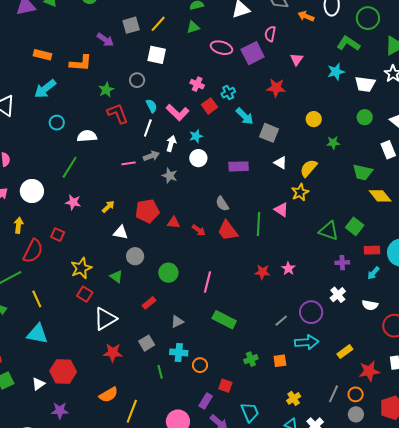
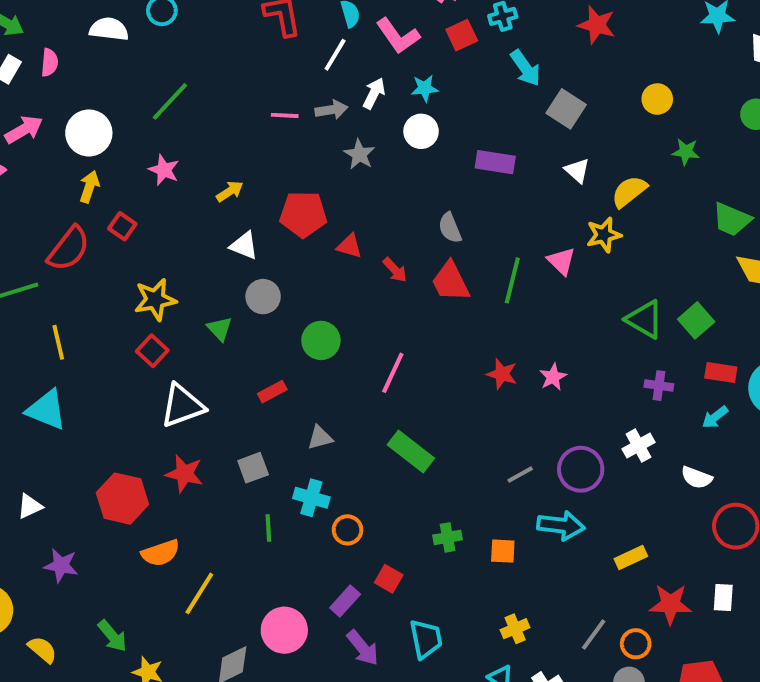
white semicircle: (87, 136) -> (109, 29), moved
yellow arrow: (19, 225) -> (89, 187), moved
red hexagon: (63, 371) -> (122, 499), moved

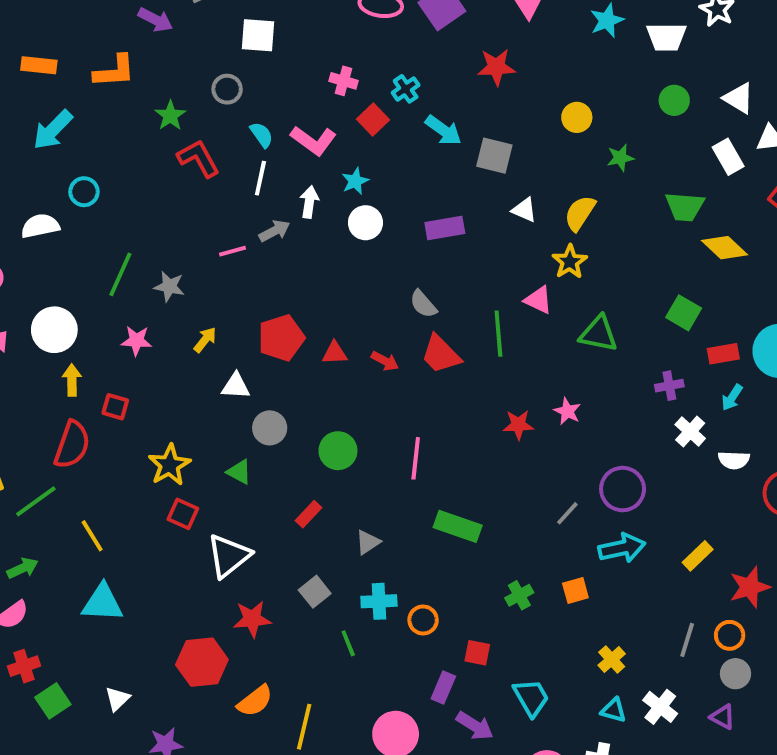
gray star: (359, 154) -> (169, 286), moved
green triangle: (645, 319) -> (599, 334), moved
white cross: (638, 446) -> (690, 431), moved

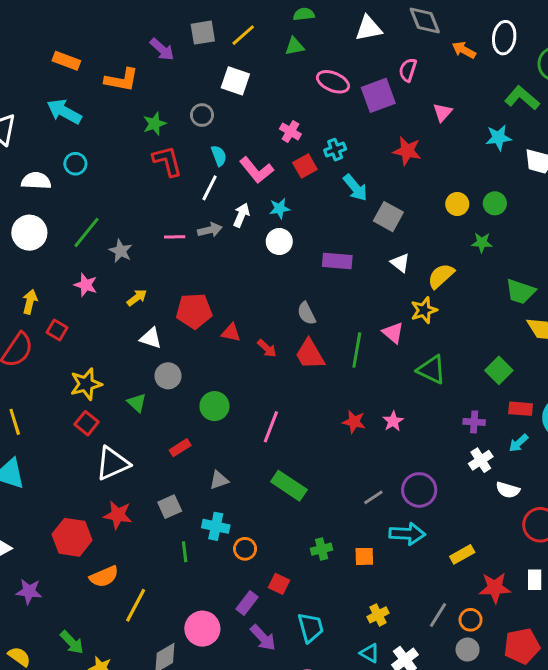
green circle: (674, 100) -> (495, 203), moved
cyan arrow: (53, 130) -> (64, 112), turned 60
white circle: (54, 330) -> (29, 233), moved

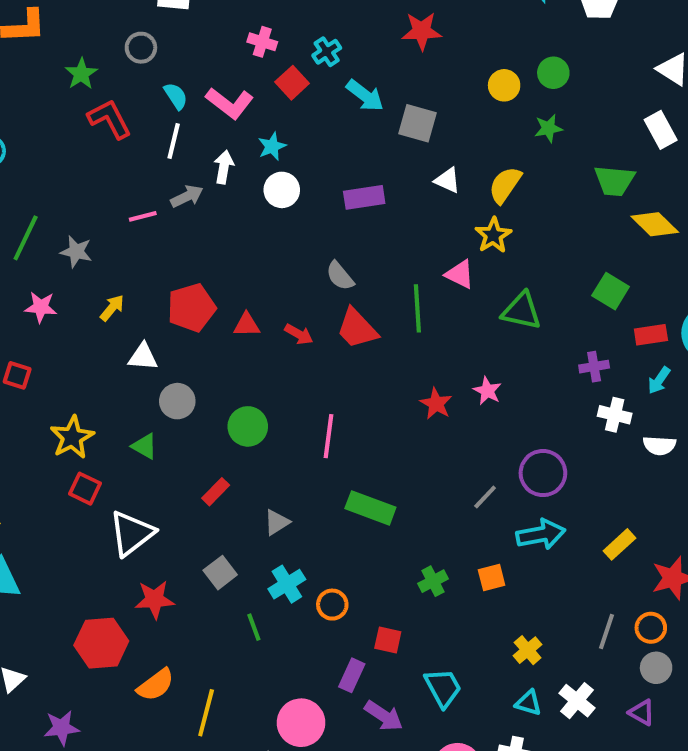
red star: (354, 422) -> (436, 404), turned 30
white cross: (481, 460) -> (615, 415), turned -30
cyan cross: (216, 526) -> (287, 584), turned -30

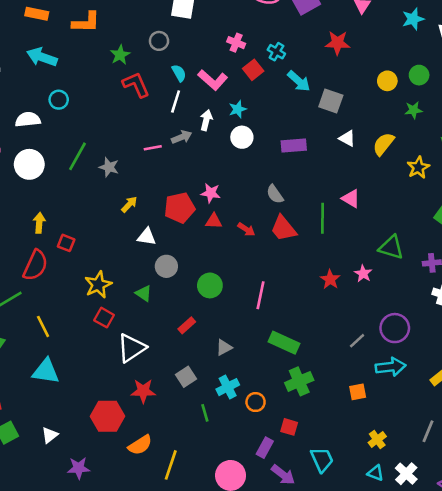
cyan cross: (327, 52) -> (276, 52), turned -30
yellow star: (493, 235) -> (418, 167), moved
pink star: (41, 307) -> (211, 193), moved
green triangle: (522, 311) -> (391, 247), moved
green cross: (433, 581) -> (299, 381), moved, size x1.5

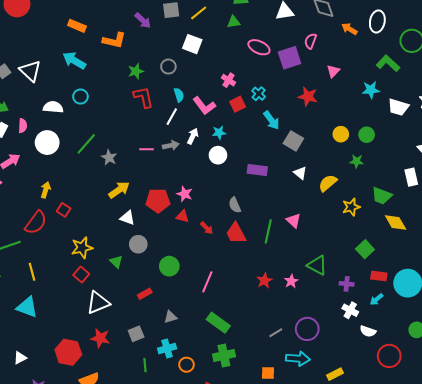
yellow arrow: (129, 204) -> (119, 190), size x1.5

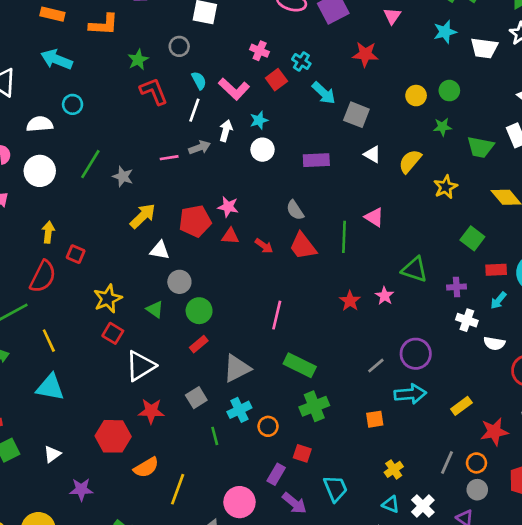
green trapezoid: (382, 196) -> (480, 147), moved
green circle: (169, 266) -> (199, 311), moved
gray triangle: (170, 317) -> (237, 368), size x1.6

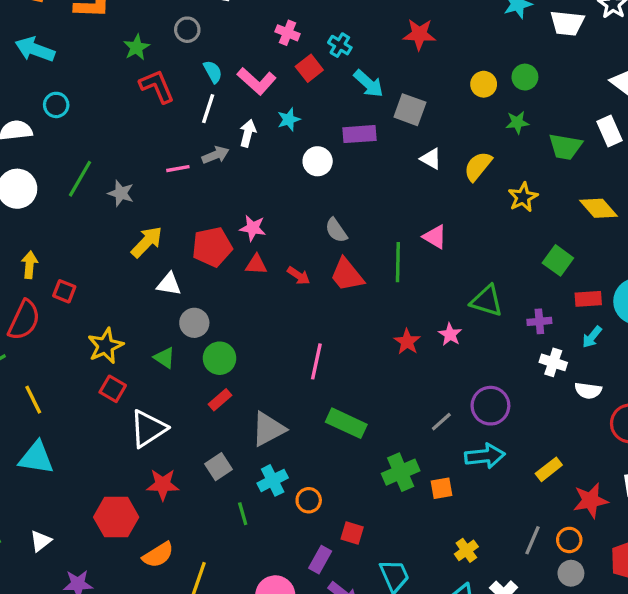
white circle: (262, 150) -> (318, 161), moved
purple rectangle: (316, 160) -> (360, 134), moved
green cross: (314, 406) -> (401, 472), moved

